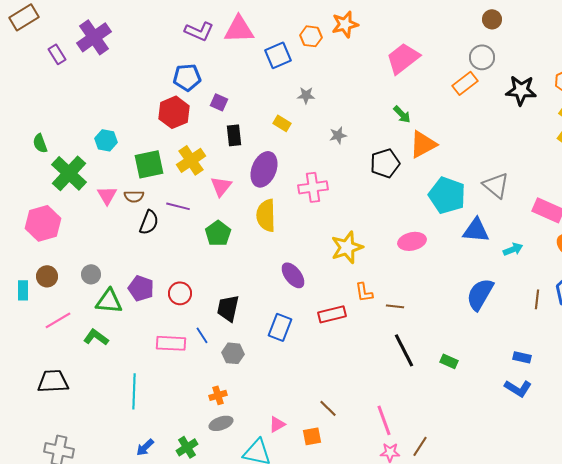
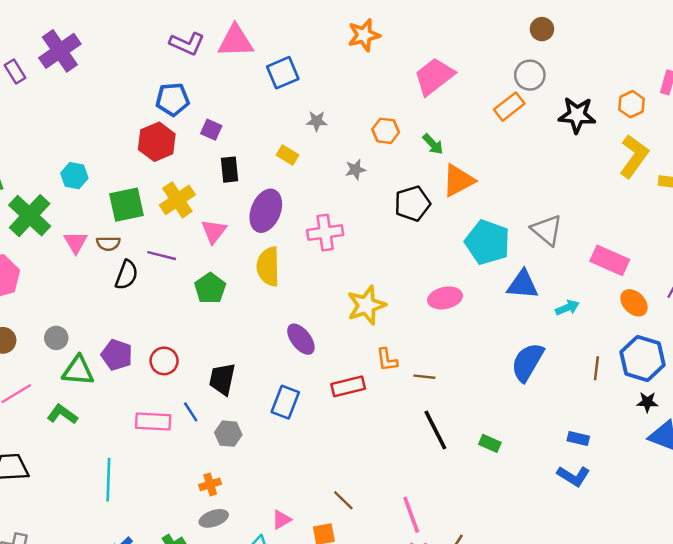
orange hexagon: (311, 36) -> (386, 131), moved

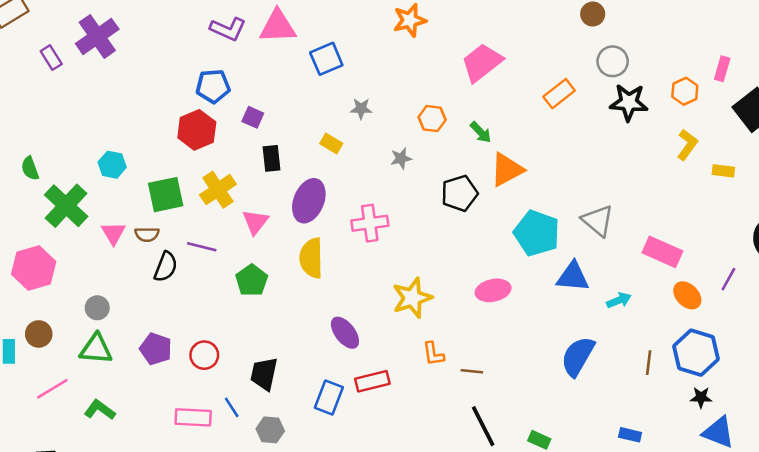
gray circle: (530, 75) -> (613, 61), moved
yellow L-shape: (634, 156) -> (687, 145), size x0.7
gray circle: (56, 338) -> (97, 308), moved
green triangle: (78, 371) -> (96, 349), moved
red rectangle: (348, 386) -> (372, 381), moved

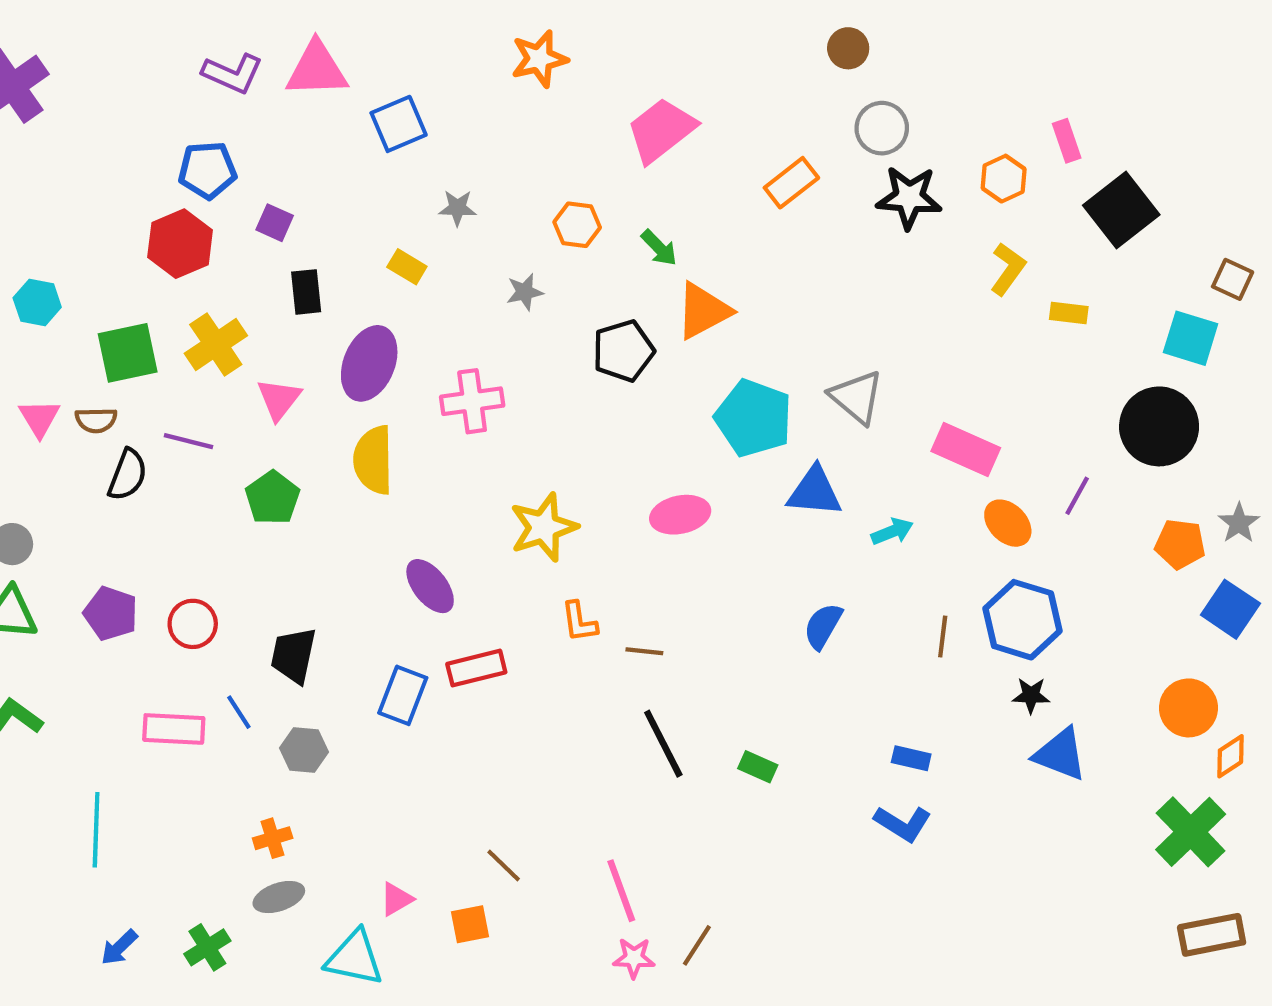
pink rectangle: (722, 69) -> (1067, 141), turned -35
blue semicircle: (578, 356) -> (823, 626), size x0.7

